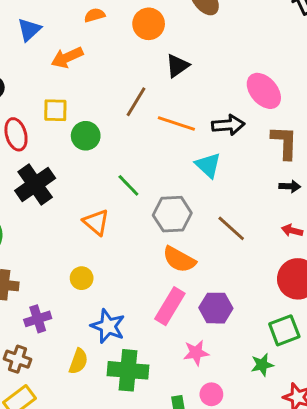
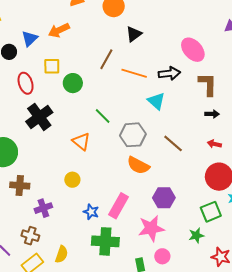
blue triangle: (29, 30) -> (30, 39), moved
pink rectangle: (170, 306) -> (119, 206), moved
blue star: (108, 326) -> (91, 212), size x0.7
pink star: (196, 353) -> (151, 228), size x1.5
yellow semicircle: (78, 361) -> (62, 254), moved

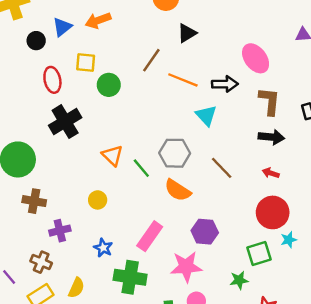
black arrow: (212, 114) -> (271, 137), size x1.5
green line: (103, 116) -> (141, 168), moved
blue star: (91, 212) -> (103, 248), moved

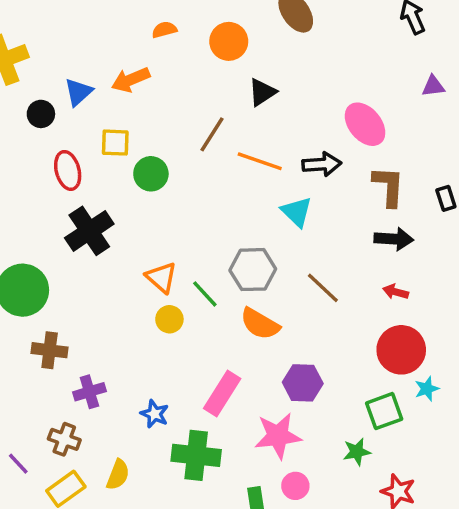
yellow circle: (98, 200) -> (169, 319), moved

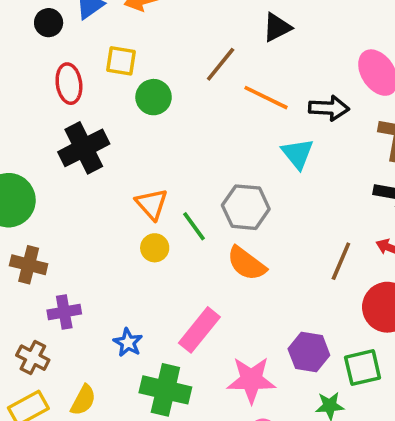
brown line: (323, 288) -> (341, 261), moved, turned 63
purple hexagon: (303, 383) -> (309, 352), moved

